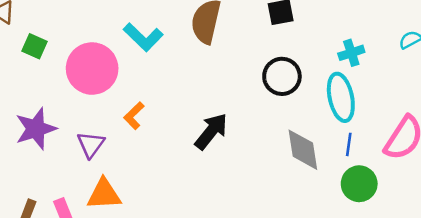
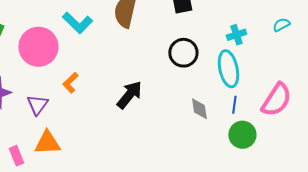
gray diamond: (303, 150) -> (199, 109), size x0.7

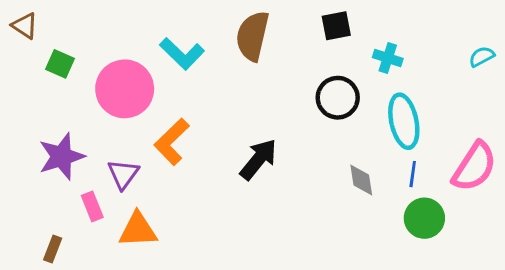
cyan cross: (236, 35) -> (388, 58), moved, turned 36
orange L-shape: (70, 83) -> (172, 142), size x1.5
pink rectangle: (16, 156) -> (92, 206), moved

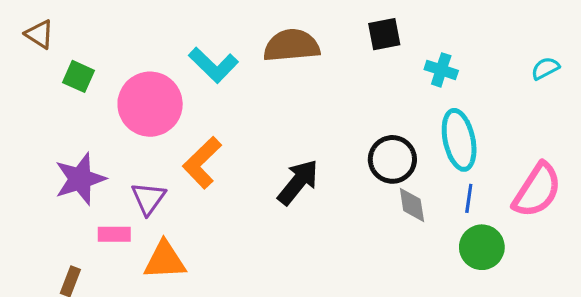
brown semicircle: (252, 36) -> (292, 46), turned 72
black circle: (338, 98) -> (392, 159), moved
pink rectangle: (92, 206) -> (114, 234), turned -68

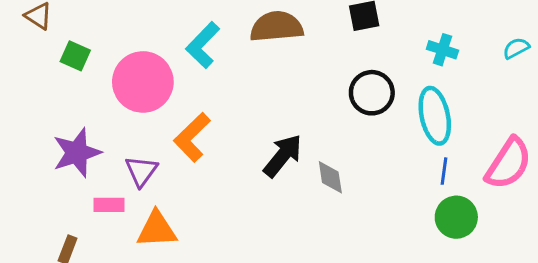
cyan L-shape: (213, 65) -> (203, 45), turned 90
cyan cross: (441, 70) -> (442, 50), moved
black circle: (392, 159) -> (372, 93), moved
gray diamond: (412, 205) -> (330, 177), moved

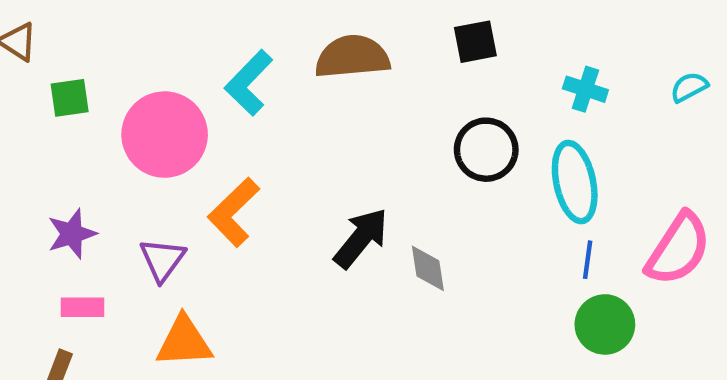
green square: (75, 56) -> (70, 98), turned -32
purple star: (77, 153) -> (72, 234), size x0.7
pink rectangle: (109, 205) -> (83, 307), moved

